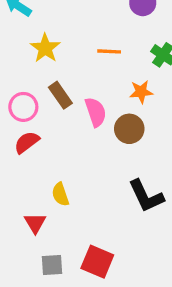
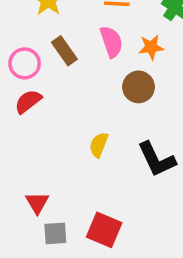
pink semicircle: (96, 112) -> (111, 42), moved
yellow semicircle: (60, 194) -> (99, 145), moved, turned 40
red triangle: (35, 223) -> (37, 203), moved

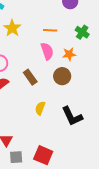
brown rectangle: (64, 51) -> (30, 77), moved

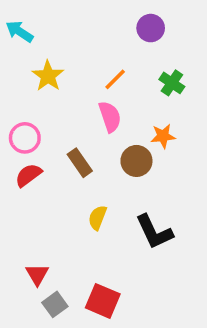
orange line: (50, 30) -> (115, 79), turned -48
orange star: (69, 54) -> (163, 136), moved
gray square: (16, 157) -> (55, 304), turned -32

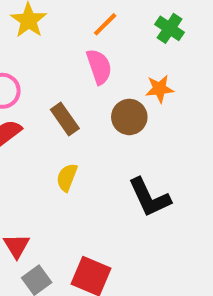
yellow semicircle: (97, 218) -> (67, 177), moved

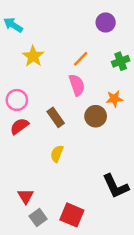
green cross: (170, 28) -> (121, 61), turned 35
black L-shape: (149, 198) -> (116, 186), moved

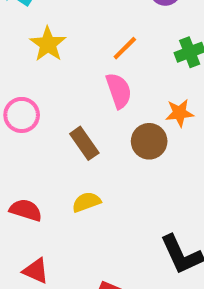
red semicircle: (19, 126) -> (26, 210), moved, turned 54
yellow semicircle: (57, 154) -> (86, 202), turned 49
red triangle: (26, 196) -> (36, 271), turned -35

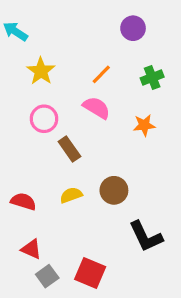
pink semicircle: (119, 91) -> (96, 108), turned -40
pink circle: (22, 115) -> (44, 119), moved
brown circle: (149, 141) -> (114, 190), moved

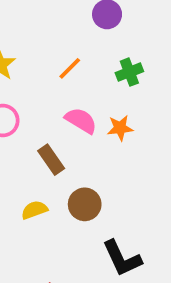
pink semicircle: (96, 108) -> (81, 121), moved
brown rectangle: (69, 149) -> (51, 160), moved

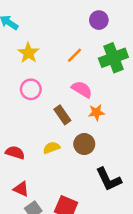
green cross: (129, 72) -> (113, 58), size x1.6
orange star: (120, 128) -> (96, 112), moved

